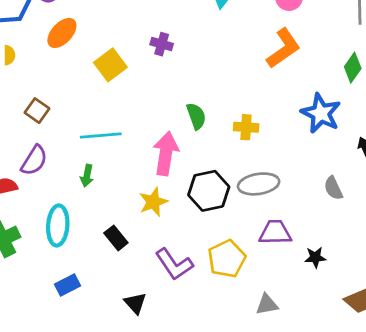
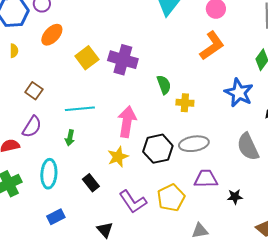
purple cross: (162, 44) -> (123, 60), moved, size x1.8
green semicircle: (196, 116) -> (164, 85), moved
gray semicircle: (333, 188) -> (248, 147), size x1.6

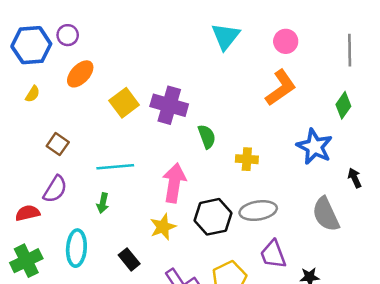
yellow semicircle: (14, 51) -> (33, 94), turned 32
green semicircle: (164, 85) -> (207, 137), moved
purple trapezoid: (206, 179) -> (273, 254), turned -110

